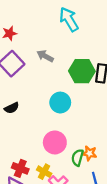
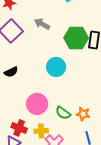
pink circle: (55, 142) -> (37, 104), moved
green semicircle: (78, 158) -> (63, 113), moved, turned -70
yellow cross: (44, 172) -> (41, 131), turned -32

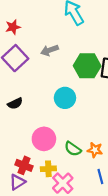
gray arrow: (42, 24) -> (49, 50), turned -49

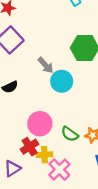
gray arrow: (49, 50) -> (46, 65), moved, turned -112
red cross: (24, 165) -> (30, 147), moved, turned 35

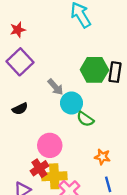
green semicircle: (70, 134) -> (85, 119), moved
yellow cross: (44, 155) -> (54, 176), size x1.5

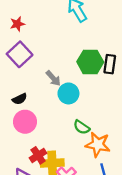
green semicircle: (85, 119) -> (82, 127), moved
pink circle: (50, 145) -> (25, 122), moved
orange star: (102, 157) -> (98, 145), size x1.6

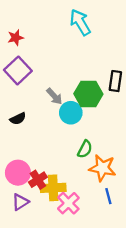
green hexagon: (90, 62) -> (88, 94), moved
pink circle: (25, 122) -> (18, 173), moved
green semicircle: (82, 127) -> (85, 149), turned -98

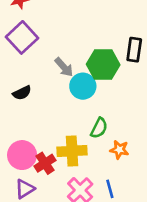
orange star: (102, 168) -> (119, 150), size x0.6
yellow cross: (53, 188) -> (72, 151), moved
blue line: (108, 196) -> (110, 189), moved

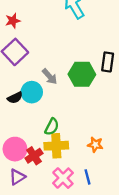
cyan circle: (83, 86) -> (32, 92), moved
green semicircle: (99, 128) -> (52, 127), moved

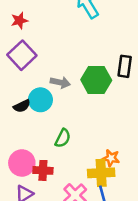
gray arrow: (50, 76) -> (60, 82), turned -36
yellow cross: (56, 146) -> (101, 173), moved
red cross: (34, 156) -> (43, 170), turned 36

